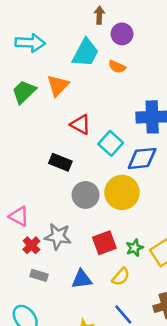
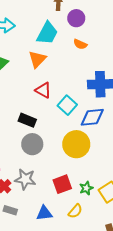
orange semicircle: (117, 67) -> (80, 44), moved
orange triangle: (58, 86) -> (37, 59), moved
gray circle: (86, 195) -> (32, 144), moved

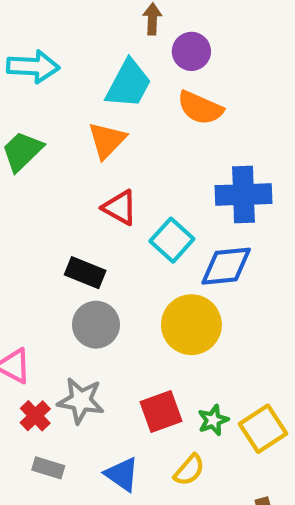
orange semicircle: (80, 44) -> (200, 108), size x1.5
blue triangle: (44, 213) -> (122, 474), turned 42

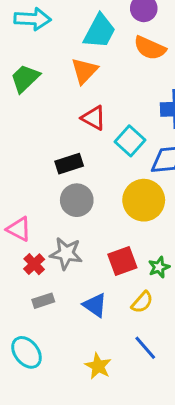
black rectangle: (85, 273) -> (69, 164), turned -40
gray rectangle: (48, 468) -> (43, 301), turned -35

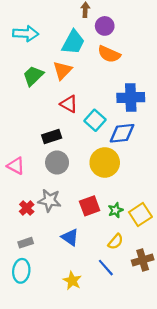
green trapezoid: (25, 78) -> (33, 76), moved
pink triangle: (19, 229) -> (16, 166), moved
gray rectangle: (43, 301) -> (26, 243), moved
yellow semicircle: (142, 302) -> (116, 242), moved
cyan ellipse: (27, 352) -> (21, 271), turned 45

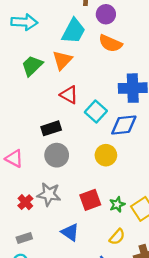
yellow circle: (105, 162) -> (106, 155), size x0.7

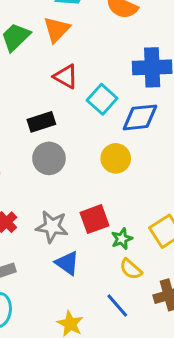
gray star: (49, 194) -> (52, 227), moved
green star: (117, 204) -> (122, 239), moved
yellow semicircle: (117, 237) -> (131, 269), turned 90

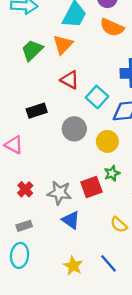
black rectangle: (41, 122) -> (37, 111), moved
gray circle: (49, 158) -> (74, 129), moved
green star: (122, 239) -> (112, 173), moved
blue line: (117, 306) -> (108, 263), moved

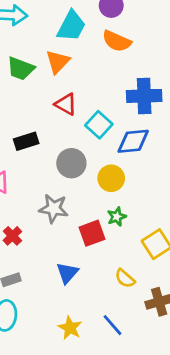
green trapezoid: (32, 50) -> (21, 69), turned -115
gray star: (59, 193) -> (54, 208), moved
blue triangle: (71, 220) -> (67, 273), turned 36

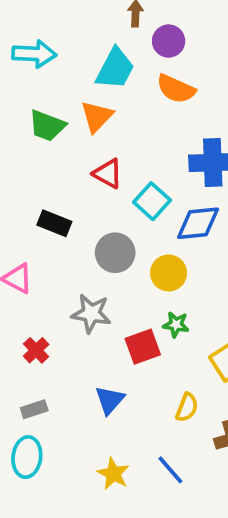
black rectangle: (26, 141) -> (54, 223), turned 40
green star: (117, 217) -> (176, 325), turned 30
yellow semicircle: (125, 278) -> (187, 407), turned -110

